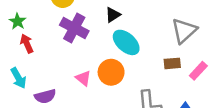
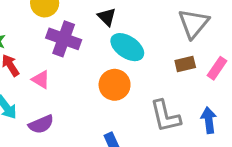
black triangle: (113, 15) -> (107, 17), turned -35
pink triangle: (83, 78) -> (41, 80), moved

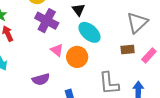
pink triangle: (41, 80) -> (57, 50), moved
purple semicircle: (41, 124) -> (41, 79), moved

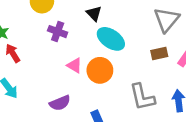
purple cross: (47, 21) -> (58, 32), size x0.7

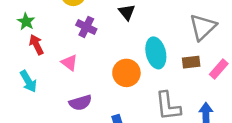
cyan ellipse: (111, 39) -> (156, 53), moved, turned 36
pink triangle: (74, 65) -> (69, 63), moved

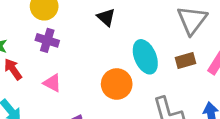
purple cross: (86, 27) -> (47, 40), moved

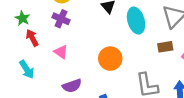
cyan ellipse: (145, 57) -> (136, 21), moved

